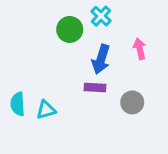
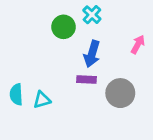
pink arrow: (140, 49) -> (138, 44), moved, turned 42
gray circle: (132, 102) -> (120, 93), size x1.4

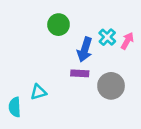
cyan cross: (92, 15) -> (107, 37), moved
cyan semicircle: (16, 94) -> (15, 107), moved

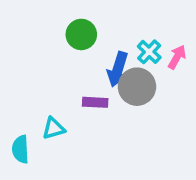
purple rectangle: (80, 73) -> (95, 102), moved
gray circle: (111, 86) -> (137, 87), moved

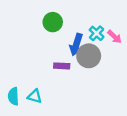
pink arrow: (177, 57) -> (115, 37), turned 104
cyan triangle: (53, 128) -> (35, 96), moved, turned 32

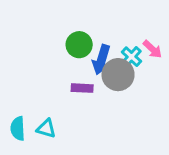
green circle: (53, 22) -> (79, 45), moved
cyan cross: (97, 33) -> (131, 57), moved

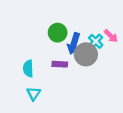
cyan semicircle: (18, 128) -> (28, 69), moved
cyan triangle: (46, 128) -> (34, 94), turned 48

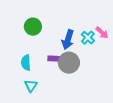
green circle: (58, 33) -> (33, 27), moved
gray circle: (86, 54) -> (69, 63), moved

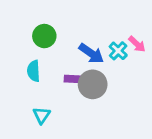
blue arrow: (68, 40) -> (91, 53), turned -72
cyan semicircle: (26, 63) -> (34, 71), moved

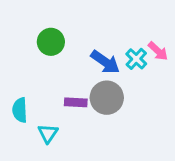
cyan semicircle: (34, 71) -> (20, 110), moved
purple rectangle: (74, 79) -> (76, 102), moved

